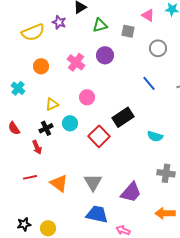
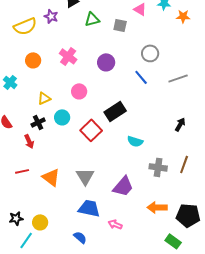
gray circle: (158, 48) -> (150, 53), moved
purple circle: (105, 55) -> (106, 62), moved
cyan semicircle: (155, 136) -> (135, 141), moved

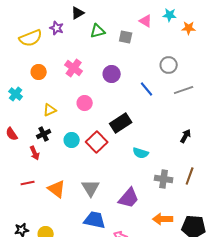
gray circle: (150, 53) -> (169, 65), moved
cyan circle: (62, 117) -> (72, 140), moved

